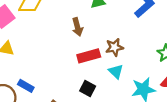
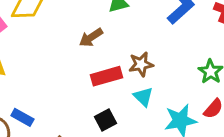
brown arrow: (77, 27) -> (91, 37), turned 72
black square: (88, 88) -> (105, 120), turned 35

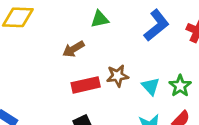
cyan triangle: (143, 97) -> (151, 86), moved

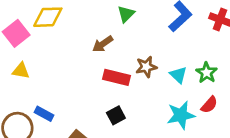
green triangle: (100, 19) -> (126, 14), turned -30
red rectangle: (86, 85) -> (116, 77), turned 30

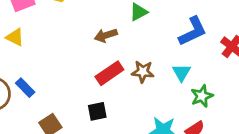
cyan triangle: (178, 75) -> (181, 72), moved
red rectangle: (116, 77) -> (109, 73), turned -65

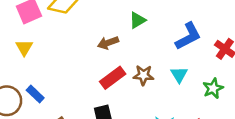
yellow triangle: (15, 37) -> (24, 48), turned 36
green star: (202, 96) -> (213, 88), moved

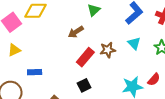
yellow triangle: (24, 48) -> (14, 50), turned 48
blue rectangle: (35, 94) -> (35, 72), moved, turned -32

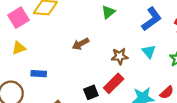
brown arrow: (76, 32) -> (80, 44), moved
red rectangle: (85, 57) -> (114, 83), moved

